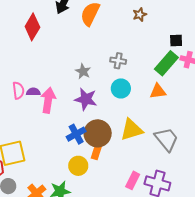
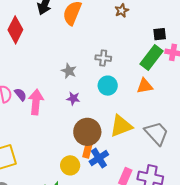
purple semicircle: (33, 92) -> (20, 95), turned 56
purple star: (86, 99) -> (73, 98), size x0.6
blue cross: (76, 134) -> (99, 158), moved

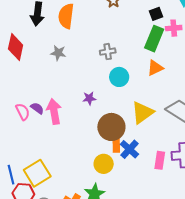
gray star: (69, 71) -> (58, 53), moved

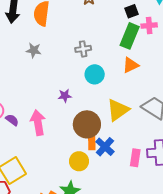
purple semicircle: (37, 108) -> (12, 120), moved
pink arrow: (54, 111) -> (38, 123), moved

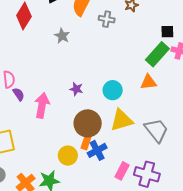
gray cross: (83, 49) -> (107, 19), moved
cyan circle: (95, 74) -> (113, 90), moved

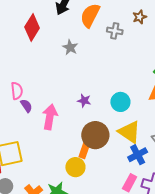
yellow triangle: (122, 120) -> (129, 132), turned 50
orange rectangle: (87, 141) -> (85, 149), moved
blue cross: (97, 150) -> (138, 155), moved

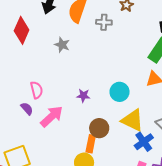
pink semicircle: (17, 91) -> (37, 90), moved
pink arrow: (50, 117) -> (52, 116), turned 45
brown circle: (95, 135) -> (99, 128), size x0.7

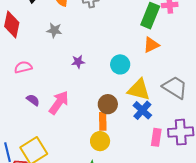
pink semicircle: (37, 90) -> (23, 67), moved, turned -78
purple star: (83, 96) -> (78, 62), moved
blue cross: (144, 142) -> (142, 110), moved

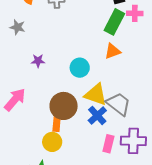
gray trapezoid: (175, 87) -> (118, 104), moved
brown circle: (108, 104) -> (64, 106), size x1.4

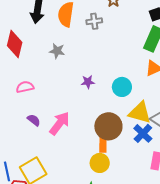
purple star: (38, 61) -> (88, 82), moved

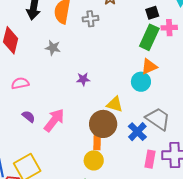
cyan circle: (122, 87) -> (141, 82), moved
yellow triangle: (140, 113) -> (115, 104), moved, size x0.7

